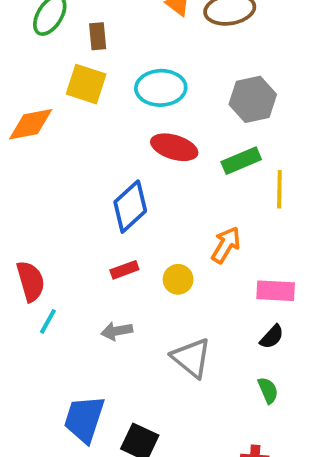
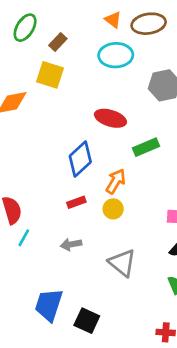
brown rectangle: (98, 36) -> (58, 42), turned 48
cyan ellipse: (161, 88) -> (116, 55), moved
green rectangle: (241, 161) -> (146, 147), moved
orange arrow: (226, 245) -> (116, 181), moved

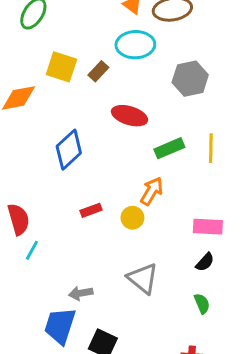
brown rectangle: (58, 42) -> (98, 71), moved
blue diamond: (80, 159) -> (69, 150), moved
orange arrow: (116, 181) -> (152, 191), moved
gray arrow: (71, 244) -> (81, 293), moved

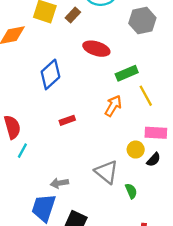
yellow line: (211, 148) -> (146, 96), moved, turned -30
yellow circle: (132, 218) -> (136, 150), moved
green semicircle: (202, 304) -> (131, 191), moved

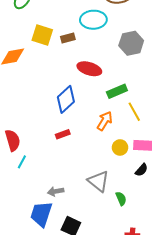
brown rectangle: (73, 15) -> (68, 38), turned 32
blue diamond: (50, 74) -> (66, 99), moved
yellow circle: (136, 150) -> (120, 147), moved

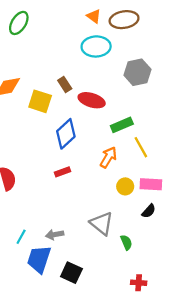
yellow square: (42, 35) -> (40, 101), moved
brown rectangle: (68, 38) -> (65, 85), moved, turned 72
cyan line: (22, 162) -> (21, 237), moved

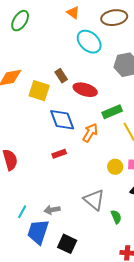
orange triangle: (94, 16) -> (73, 13), moved
cyan ellipse: (96, 46) -> (89, 42), turned 45
blue diamond: (66, 134) -> (62, 120), turned -68
orange arrow: (108, 157) -> (90, 133), moved

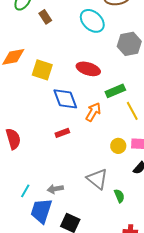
brown rectangle: (61, 76) -> (45, 17), moved

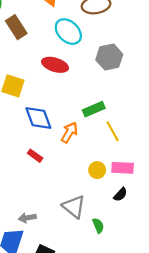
brown rectangle: (45, 17) -> (16, 27), size x1.5
red ellipse: (88, 69) -> (55, 65), moved
red rectangle: (62, 133) -> (35, 156), turned 56

